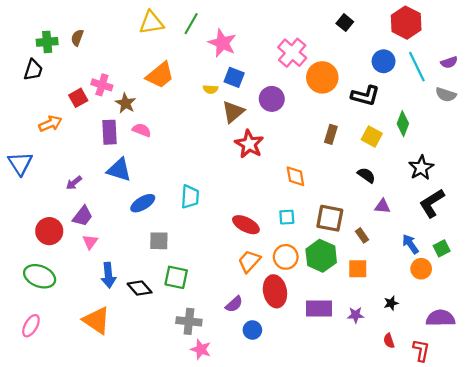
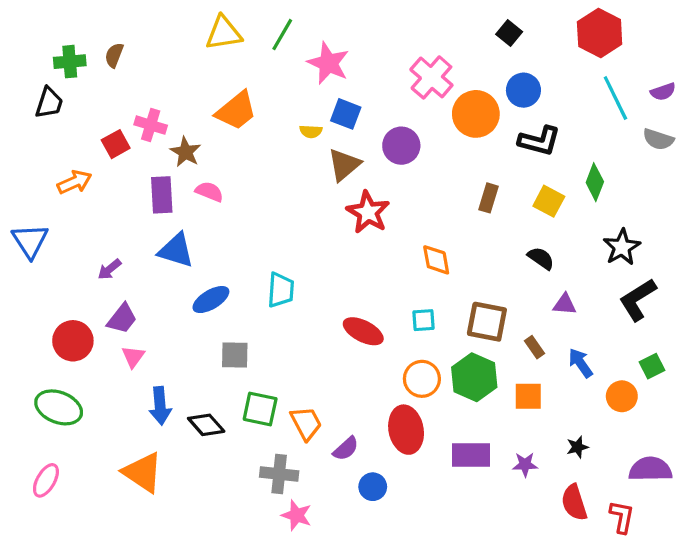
blue circle: (384, 61) -> (523, 90), moved
blue arrow: (410, 244) -> (581, 363), moved
orange trapezoid: (249, 261) -> (306, 423), moved, turned 110
red semicircle: (389, 341) -> (574, 503), size x1.6

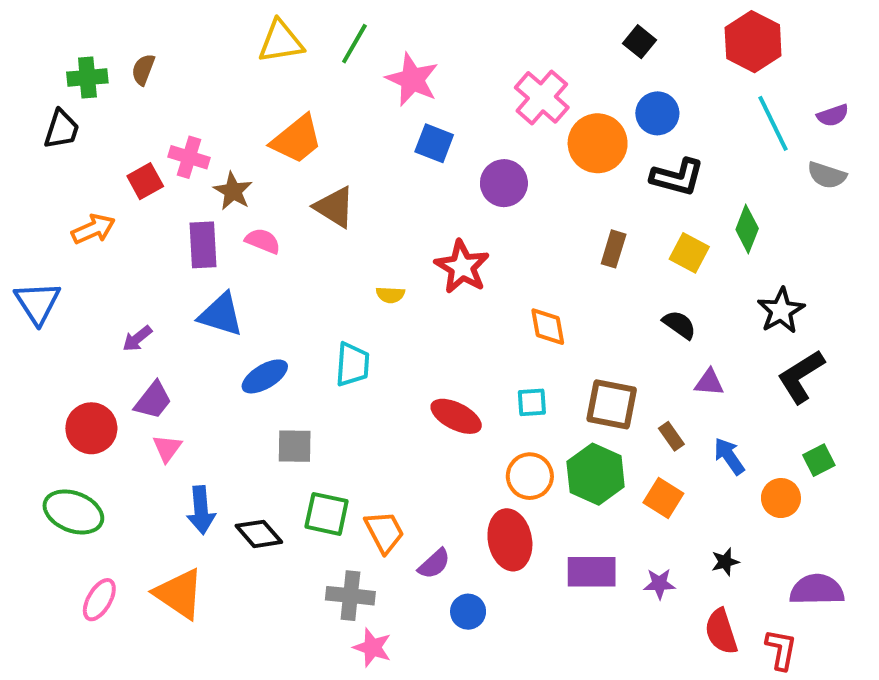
yellow semicircle: (311, 131) -> (390, 295), moved
brown triangle: (344, 165) -> (335, 207), moved, turned -48
orange square: (528, 396) -> (663, 498), turned 32
pink ellipse: (46, 480) -> (99, 600), moved

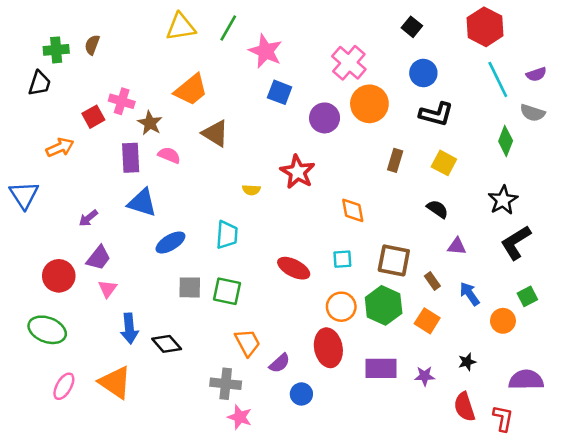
orange circle: (598, 143) -> (369, 104), moved
green diamond: (747, 229) -> (506, 141), moved
green square: (327, 514) -> (227, 291), moved

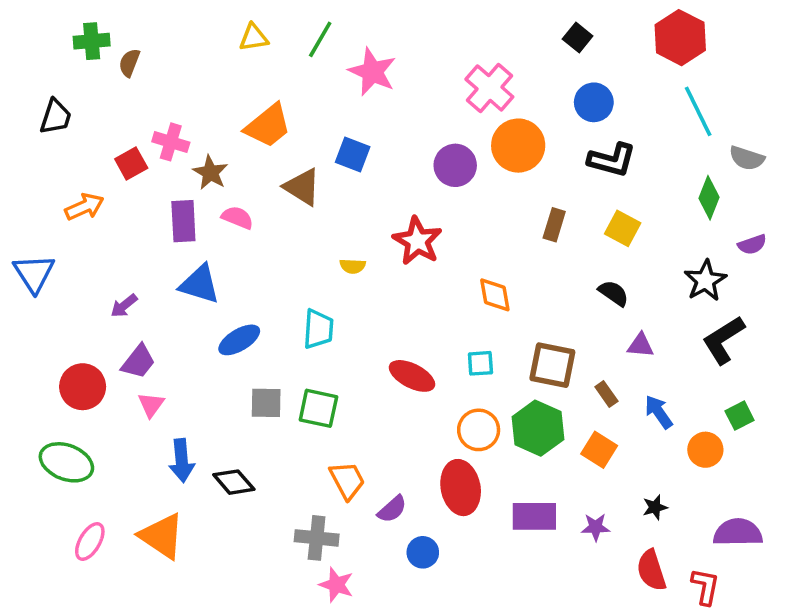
yellow triangle: (181, 27) -> (254, 38), size x0.7
green cross: (56, 50) -> (92, 41), moved
purple semicircle: (536, 74) -> (752, 245), moved
blue square: (280, 92) -> (353, 155), moved

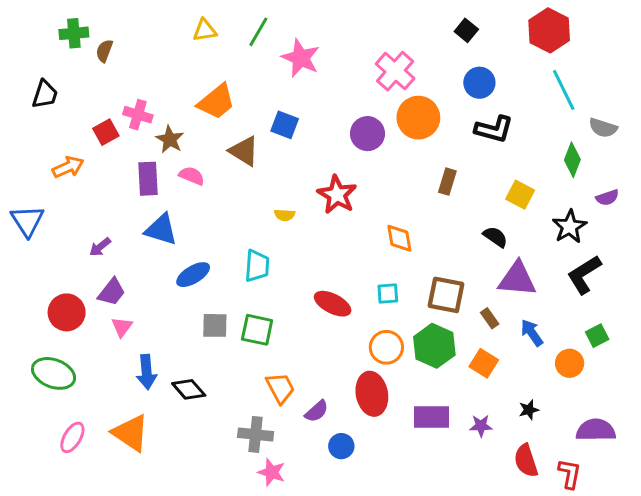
yellow square: (623, 228) -> (520, 195), moved
purple triangle: (641, 345) -> (517, 279), size x1.8

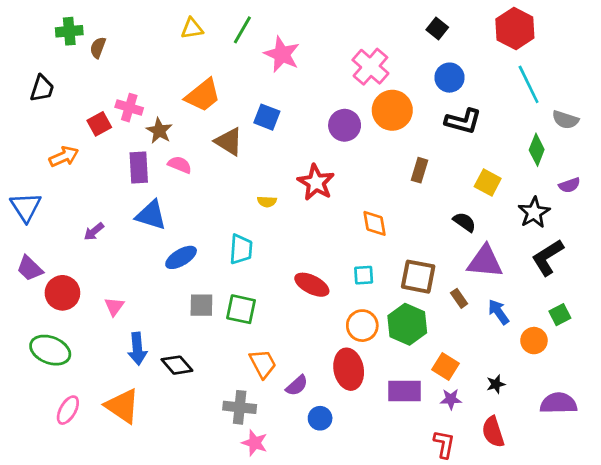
purple trapezoid: (112, 292) -> (30, 268), moved, turned 96
orange square: (484, 363) -> (445, 366), moved
red L-shape: (570, 474) -> (444, 444), moved

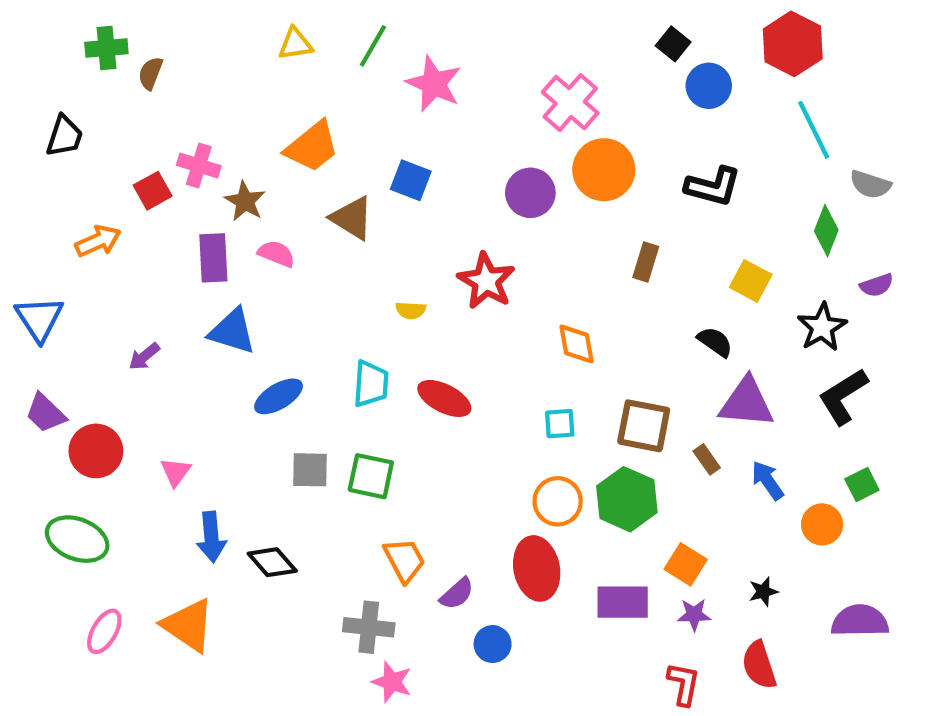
blue circle: (449, 78) -> (709, 86), moved
red ellipse: (312, 285) -> (444, 398), moved

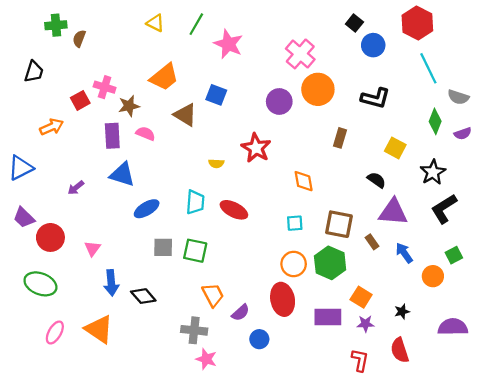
yellow triangle: (295, 44) -> (155, 23), turned 36
brown star: (245, 201) -> (129, 106), turned 30
purple semicircle: (877, 285) -> (463, 134), moved
blue triangle: (39, 319) -> (21, 168), turned 36

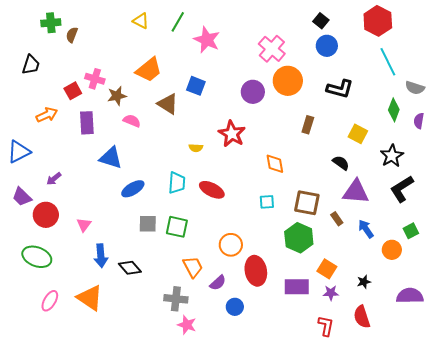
blue circle: (373, 45) -> (327, 46), moved
purple semicircle: (463, 134) -> (419, 121), turned 119
purple rectangle: (112, 136) -> (87, 123), moved
purple arrow: (76, 188) -> (54, 179), moved
orange circle: (294, 264) -> (231, 245), moved

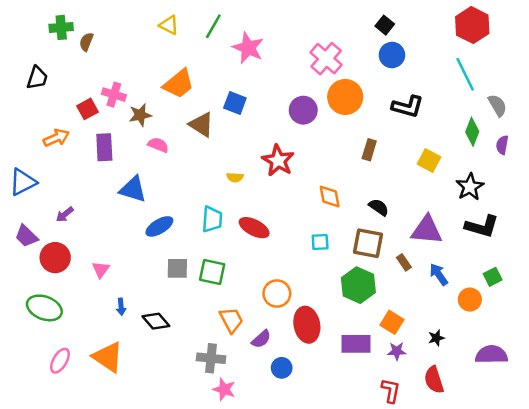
red hexagon: (378, 21) -> (472, 25), moved
gray semicircle: (415, 88) -> (497, 105), turned -138
black semicircle: (341, 163) -> (379, 207), moved
black L-shape: (402, 189) -> (482, 226), turned -132
blue arrow: (101, 256) -> (121, 307), size x0.6

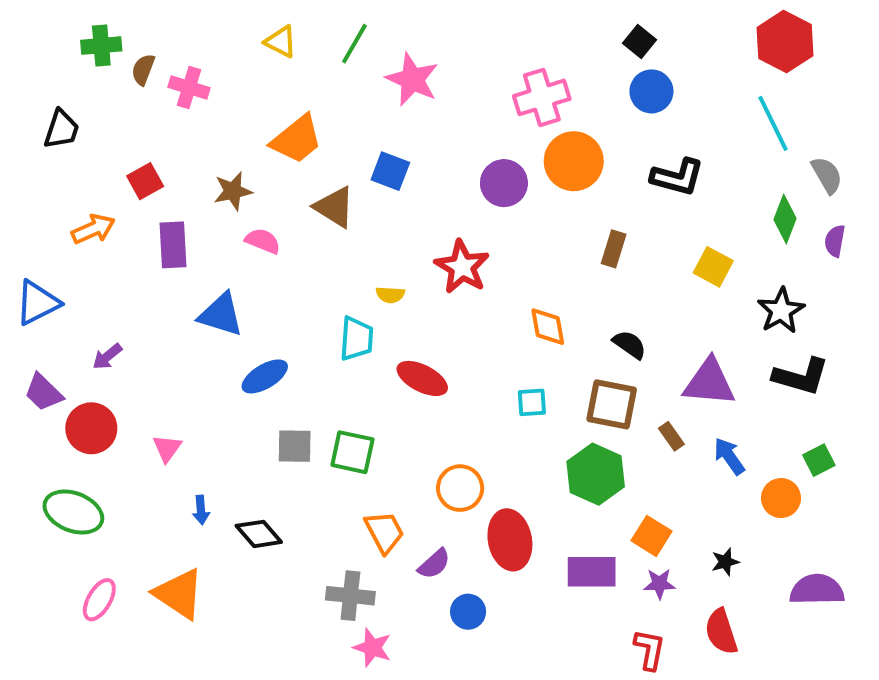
pink cross: (326, 59) -> (542, 97), turned 32
pink cross: (114, 95) -> (189, 87), moved
cyan trapezoid: (212, 219) -> (356, 339), moved

